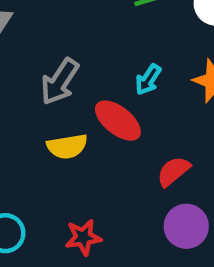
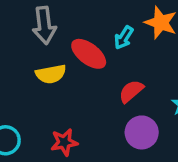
cyan arrow: (148, 80) -> (124, 38), moved
gray arrow: (60, 82) -> (44, 25), turned -39

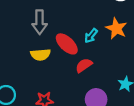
red semicircle: (131, 91) -> (84, 65), moved

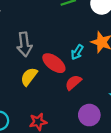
yellow semicircle: (40, 55) -> (29, 77), turned 138

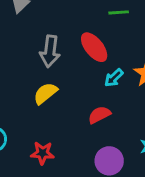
red ellipse: (54, 63) -> (94, 47), moved

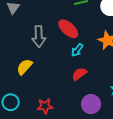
cyan arrow: (114, 78) -> (77, 50), moved
yellow semicircle: (45, 93) -> (24, 67), moved

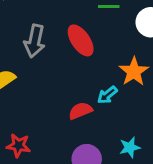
cyan arrow: (77, 50) -> (107, 95), moved

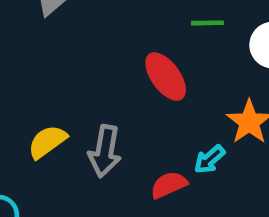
gray arrow: (35, 41) -> (105, 151), moved

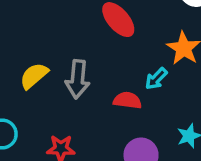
red semicircle: (169, 185) -> (127, 100), turned 36

